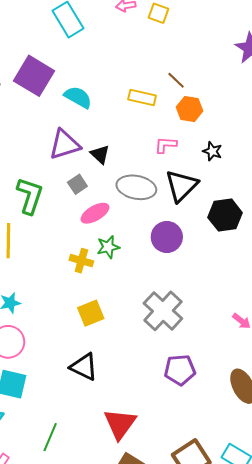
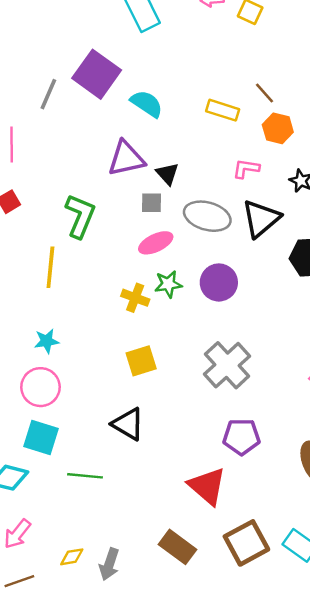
gray square: (77, 184) -> (151, 203), moved, turned 30
purple circle: (167, 237) -> (219, 282), moved
red triangle: (120, 424) -> (207, 486), moved, turned -30
green line: (50, 437) -> (85, 476), moved, turned 68

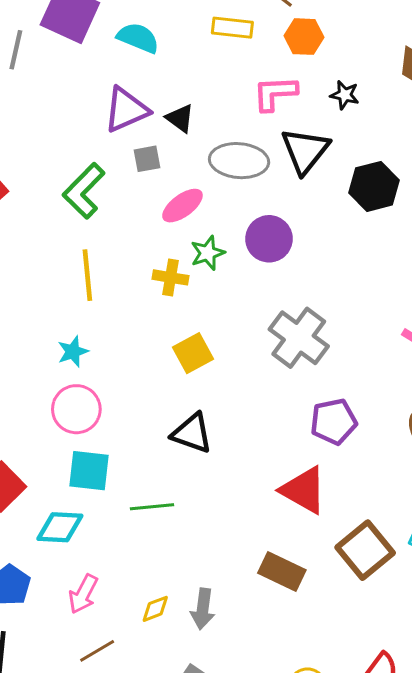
pink L-shape: (246, 169) -> (275, 93), size x1.4
gray square: (151, 203) -> (147, 159), moved
green L-shape: (80, 216) -> (84, 191), turned -147
yellow line: (50, 267) -> (87, 275), moved

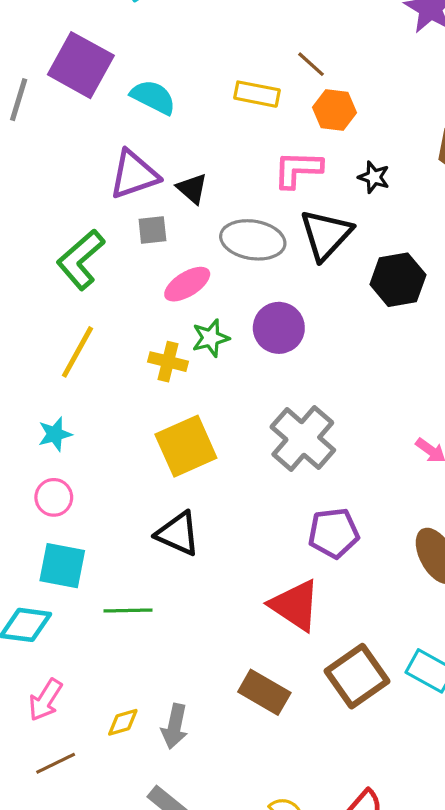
yellow line: (87, 275) -> (77, 352), turned 30
yellow square: (193, 353) -> (186, 446), size x1.4
pink circle: (76, 409) -> (54, 497), size x0.7

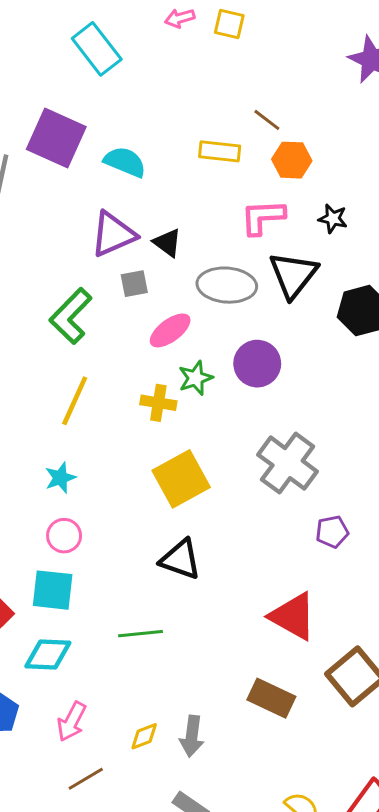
purple pentagon: (334, 533) -> (332, 532), moved, size x0.7
cyan square: (62, 566) -> (53, 590), moved

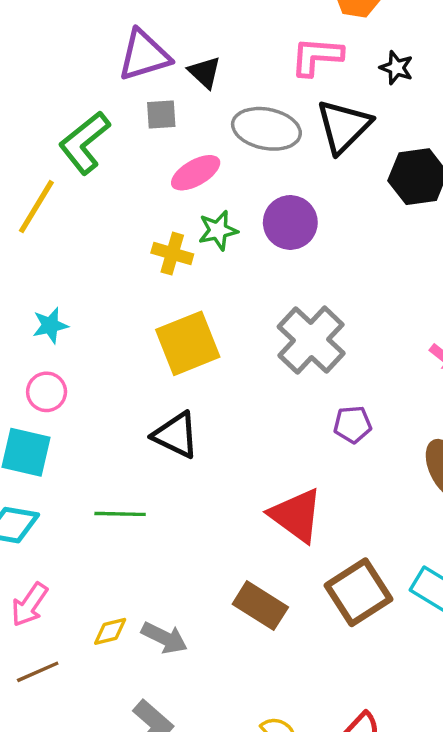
yellow line: (75, 401) -> (36, 207), moved
gray arrow: (192, 736) -> (164, 638), turned -78

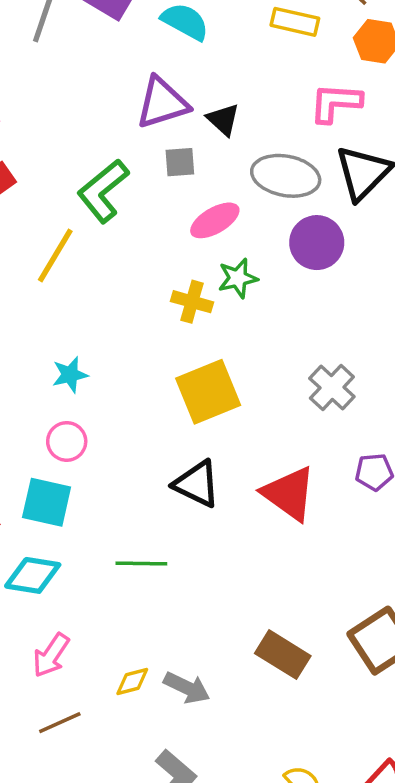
purple circle: (290, 222) -> (317, 243), moved
gray cross: (311, 340) -> (332, 388), size x0.7
red triangle: (296, 515) -> (289, 494), moved

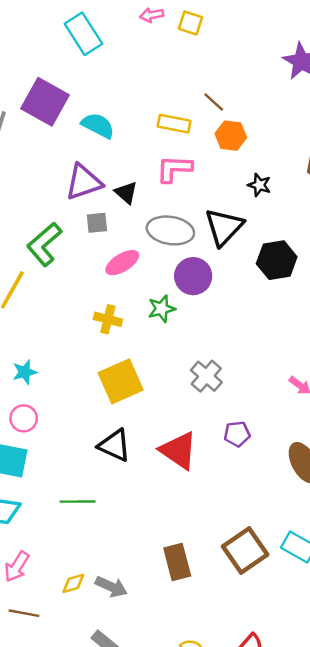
pink L-shape: (336, 103) -> (174, 169), moved
green star: (238, 278) -> (162, 309), moved
brown rectangle: (283, 655) -> (177, 562), turned 45
brown line: (60, 723) -> (24, 613), turned 36

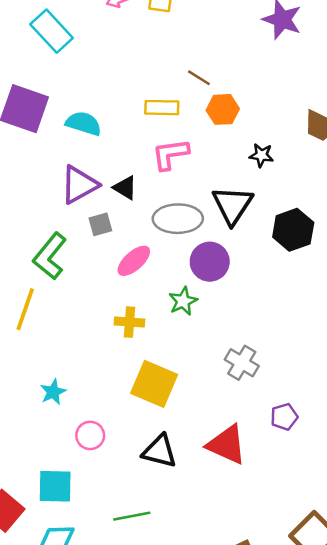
yellow square: (121, 381) -> (154, 384), turned -33
pink circle: (24, 418) -> (90, 435), moved

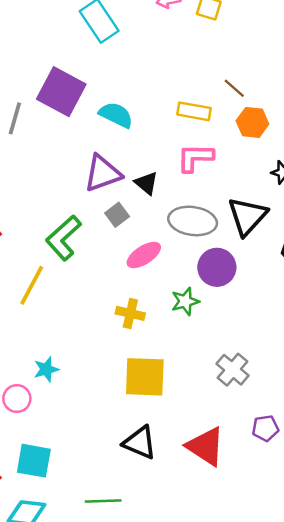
gray square: (100, 224) -> (117, 215), turned -30
yellow square: (154, 384) -> (145, 377), turned -30
pink circle: (90, 435) -> (17, 399), moved

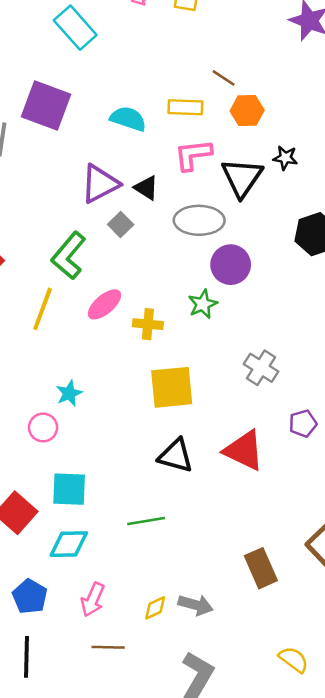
cyan semicircle: (116, 115) -> (128, 119), moved
black triangle: (247, 216) -> (242, 178), moved
pink ellipse: (144, 255) -> (104, 304), moved

